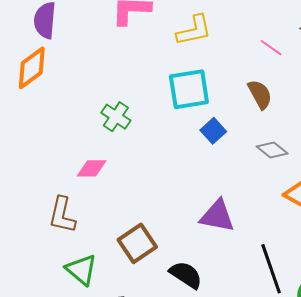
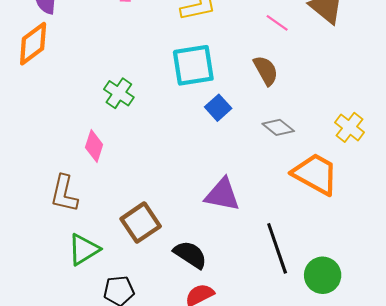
pink diamond: (92, 168) -> (94, 146), turned -72
green triangle: (81, 270) -> (84, 249), turned 48

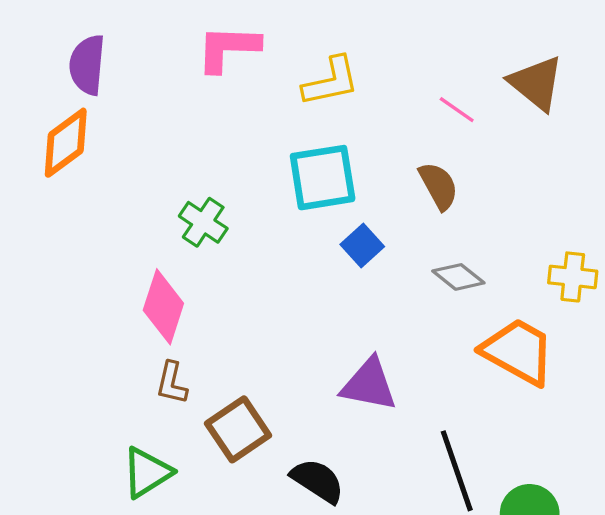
yellow cross: (349, 127) -> (573, 277), turned -32
pink diamond: (94, 146) -> (163, 307), size x1.4
brown L-shape: (64, 194) -> (172, 383), moved, size x0.7

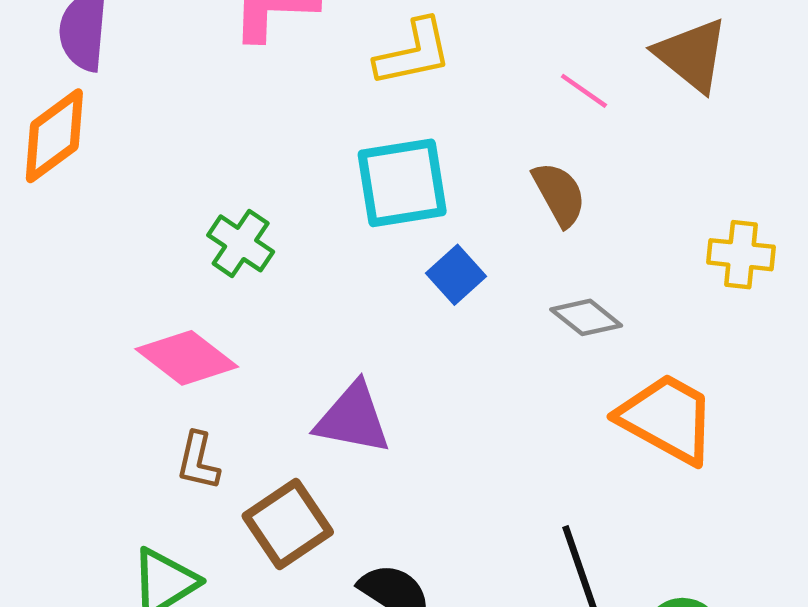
yellow cross: (573, 277) -> (741, 255), moved
pink diamond: (163, 307) -> (187, 358), turned -70
purple triangle: (369, 385) -> (353, 418), moved

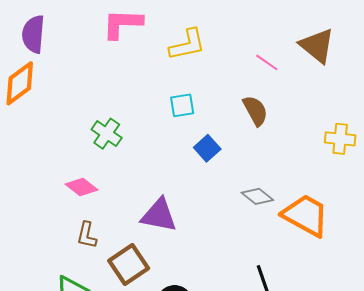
cyan square: (402, 183) -> (182, 105), size x0.6
gray diamond: (586, 317) -> (257, 196), moved
pink diamond: (187, 358) -> (82, 187), size x0.7

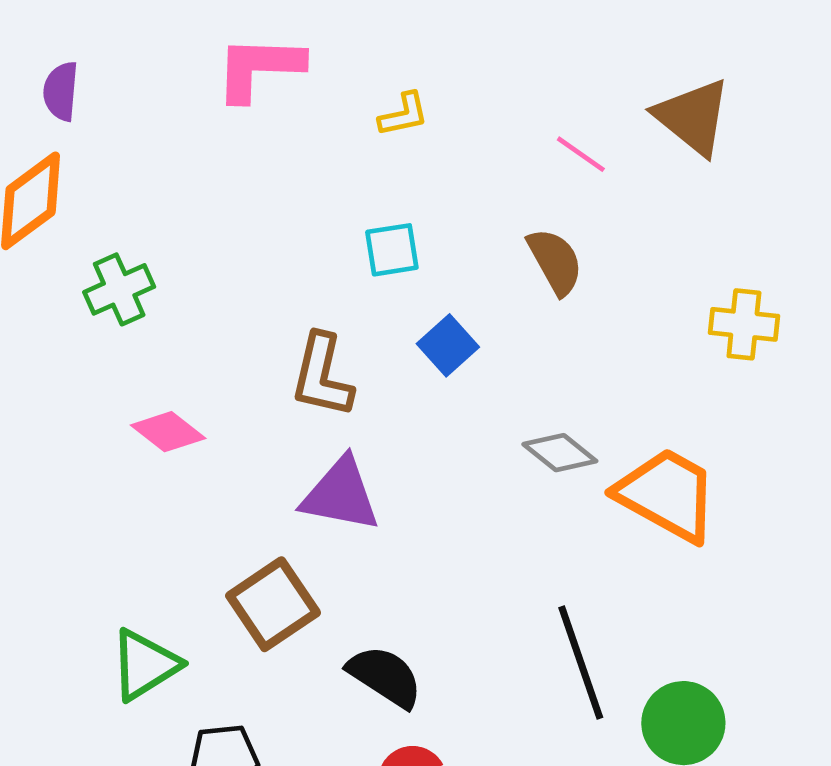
purple semicircle: (33, 34) -> (61, 91), size x0.7
yellow L-shape: (187, 45) -> (404, 115), size x0.6
green cross: (107, 134) -> (119, 289), moved, turned 32
brown L-shape: (87, 235) -> (322, 376), moved, size x1.4

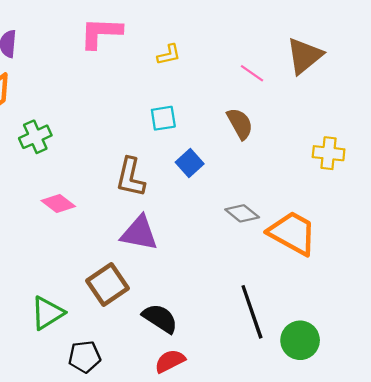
brown triangle: (693, 117) -> (304, 56), turned 42

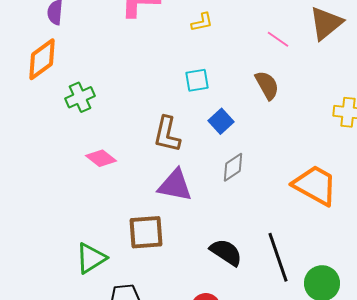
gray diamond: (242, 213) -> (233, 167), moved, turned -72
brown square: (108, 284) -> (146, 232), turned 30
black semicircle: (160, 318) -> (226, 252), moved

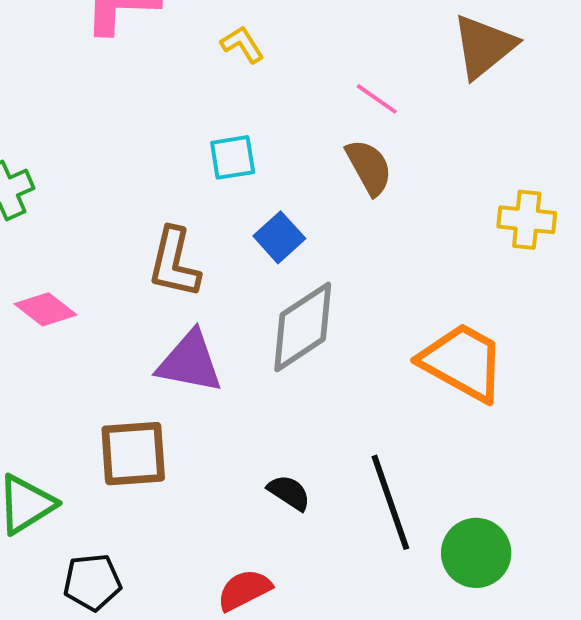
yellow L-shape: (202, 22) -> (242, 44), turned -110
pink line: (278, 39) -> (377, 99), moved
gray diamond: (233, 167) -> (303, 327), size x1.6
black semicircle: (226, 252) -> (289, 493), size x0.7

